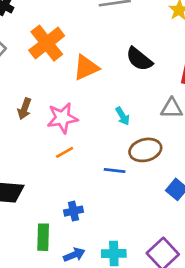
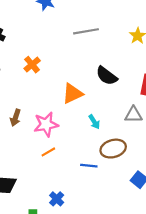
orange cross: (47, 43) -> (32, 65), size x0.6
orange triangle: (86, 68) -> (72, 93), moved
blue cross: (73, 211) -> (57, 199), turned -32

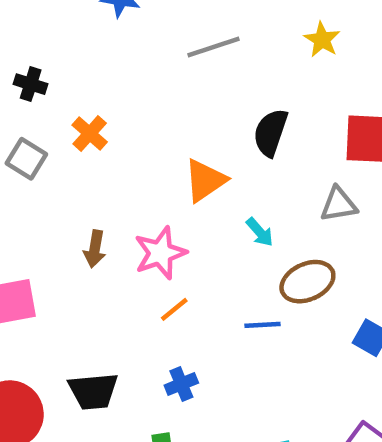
orange cross: (32, 65) -> (90, 134), moved
black semicircle: (107, 76) -> (270, 133), turned 80
blue cross: (57, 199) -> (181, 384), moved, turned 32

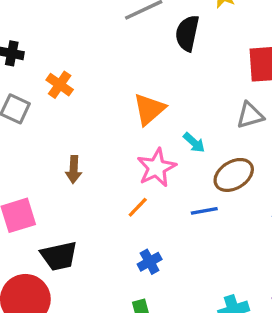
black semicircle: (270, 133) -> (187, 33), moved
pink star: (160, 253) -> (156, 168), moved
black trapezoid: (93, 391) -> (59, 256), moved

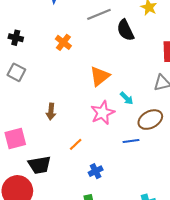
black semicircle: (187, 33) -> (125, 30), turned -40
orange cross: (60, 85) -> (63, 42), moved
orange line: (138, 207) -> (76, 144), moved

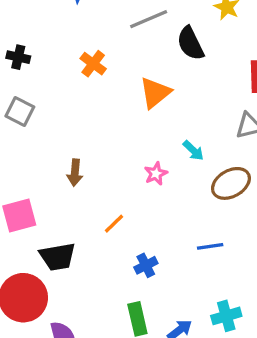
orange triangle: (100, 76) -> (155, 93), moved
pink star: (103, 113) -> (156, 174), size x0.6
blue line: (131, 141) -> (210, 246), moved

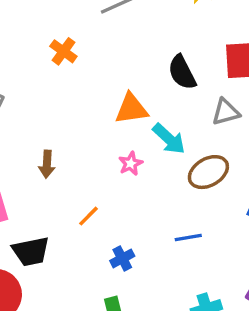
black semicircle: (190, 43) -> (182, 72), moved
orange triangle: (155, 93) -> (131, 109), moved, turned 32
cyan arrow: (193, 150) -> (169, 139), size x1.5

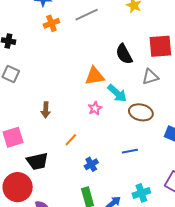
orange cross: (63, 51) -> (51, 23), moved, turned 35
brown ellipse: (208, 172) -> (141, 112), turned 45

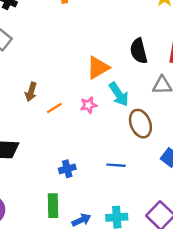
orange triangle: (95, 76) -> (98, 68), turned -35
brown ellipse: (141, 112) -> (140, 124), turned 40
orange line: (71, 140) -> (54, 108), moved

